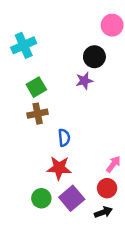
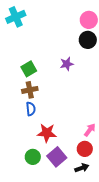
cyan cross: (24, 45) -> (16, 17), moved
black circle: (94, 57) -> (88, 40), moved
blue semicircle: (64, 138) -> (31, 109), moved

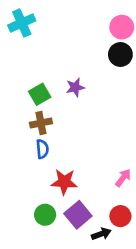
purple star: (67, 64) -> (75, 87), moved
red circle: (85, 149) -> (120, 216), moved
black arrow: (82, 168) -> (101, 234), moved

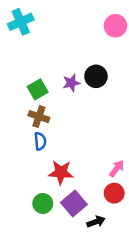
black circle: (120, 54) -> (96, 76), moved
brown cross: (41, 123) -> (39, 117), turned 30
red circle: (120, 216) -> (114, 193), moved

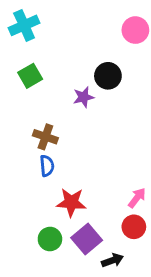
black circle: (96, 76) -> (108, 76), moved
green square: (38, 89) -> (30, 76), moved

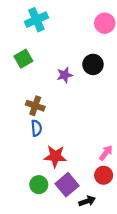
cyan cross: (24, 25) -> (36, 20), moved
black circle: (108, 76) -> (93, 64), moved

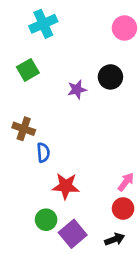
brown cross: (35, 106) -> (24, 129), moved
purple square: (67, 185) -> (73, 234), moved
black arrow: (87, 201) -> (115, 239), moved

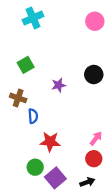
green square: (28, 70) -> (26, 65), moved
black circle: (110, 77) -> (94, 75), moved
purple star: (77, 90) -> (59, 85), moved

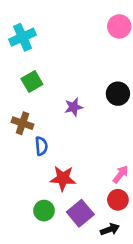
cyan cross: (33, 18) -> (23, 37), moved
purple square: (55, 178) -> (80, 213), moved

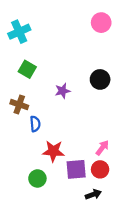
green square: (32, 82) -> (27, 69), turned -30
purple square: (80, 213) -> (76, 169), moved, turned 35

